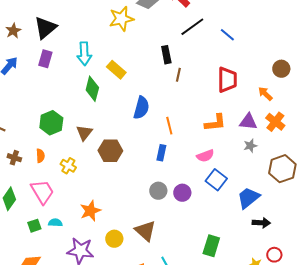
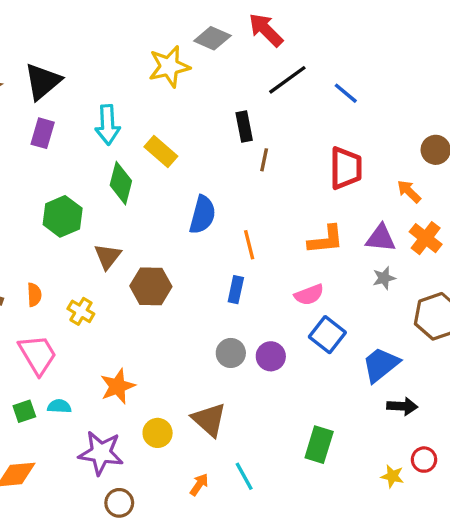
green hexagon: (51, 123) -> (63, 216), moved

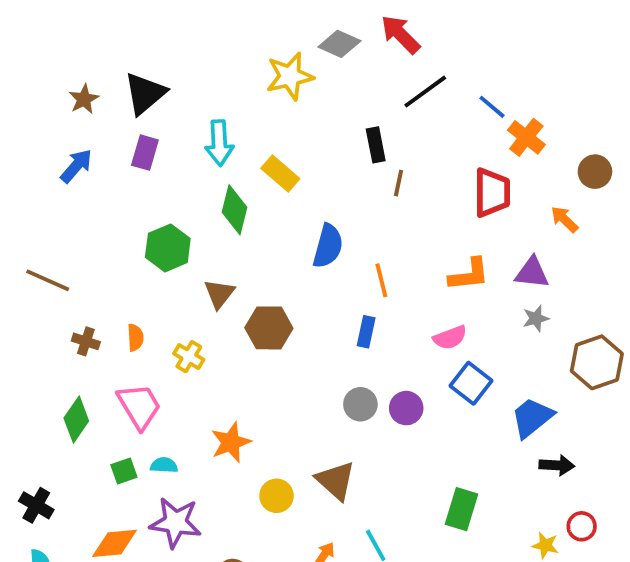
orange cross: (426, 238) -> (526, 137), moved
purple star: (101, 453) -> (175, 522), moved

